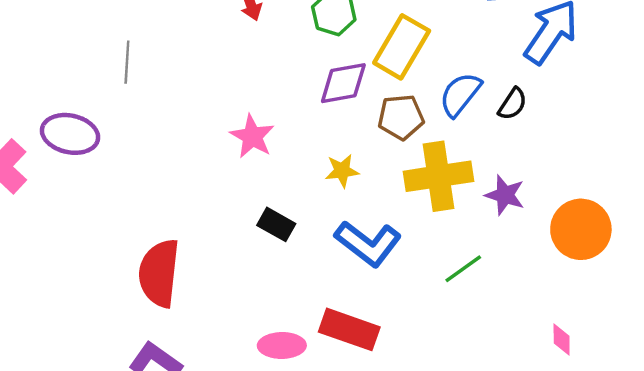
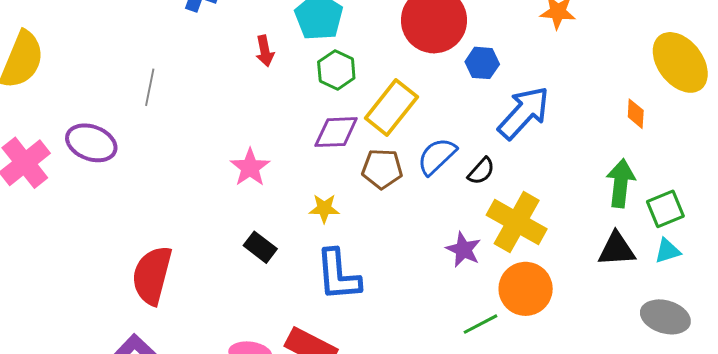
yellow cross: (438, 176) -> (517, 222), moved, turned 30
blue L-shape: (368, 243) -> (338, 275), turned 40
green line: (463, 269) -> (480, 324), moved

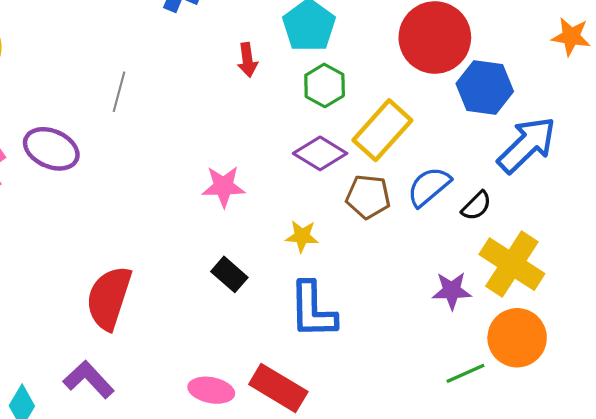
blue hexagon: (482, 63) -> (485, 87), size x1.5
purple diamond: (336, 132) -> (320, 153), turned 30
pink star: (250, 167) -> (223, 186), turned 30
purple star: (463, 250) -> (452, 291), turned -30

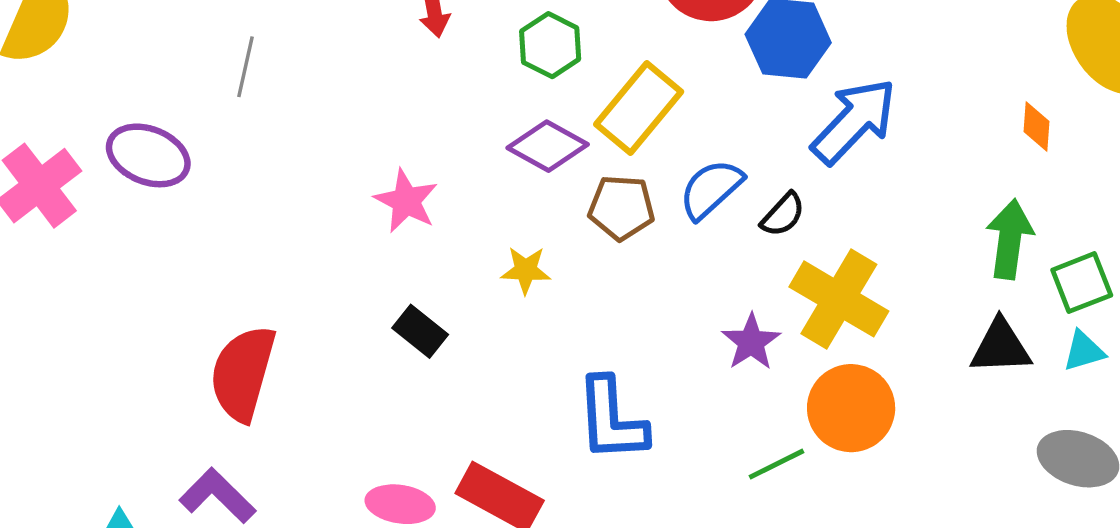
pink star: (223, 186) -> (406, 201), turned 30
purple star: (452, 291) -> (751, 342), turned -30
blue L-shape: (313, 310) -> (611, 420), moved

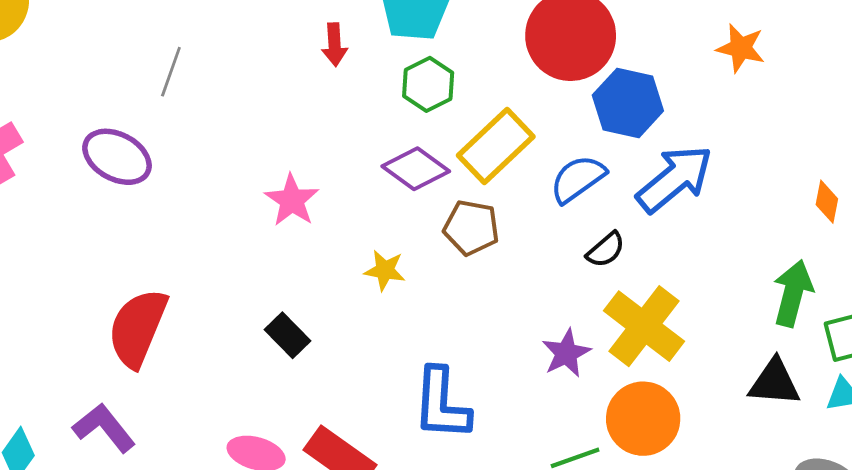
purple ellipse: (148, 155) -> (117, 157), moved
blue semicircle: (711, 189) -> (578, 179), moved
black rectangle: (420, 331) -> (288, 335), moved

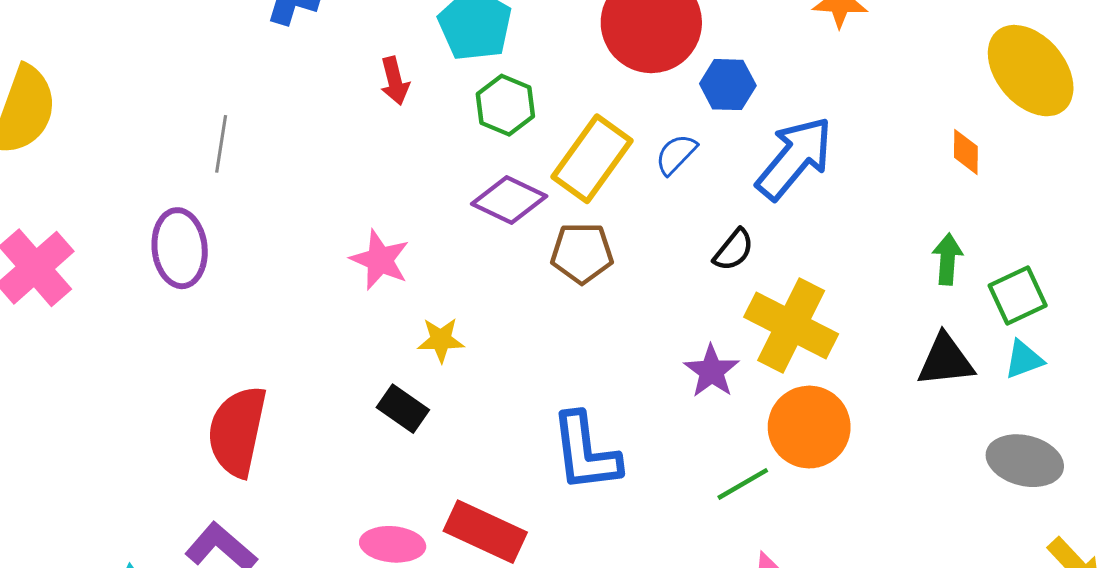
blue hexagon: (628, 103) -> (728, 85), size x0.7
purple ellipse: (117, 157) -> (180, 248), turned 66
blue semicircle: (578, 179) -> (676, 154), moved, size x0.7
yellow star: (385, 270) -> (441, 340), moved
green arrow: (793, 293) -> (947, 259), size x0.7

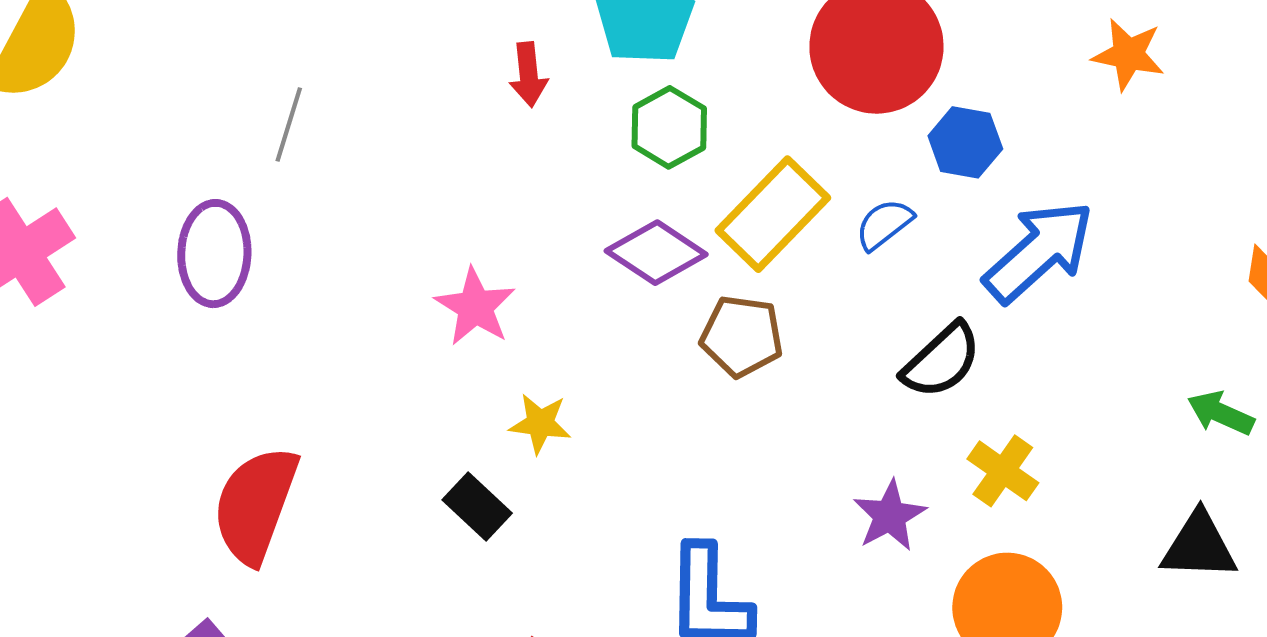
black semicircle: (734, 250) -> (942, 361), size x1.4
green arrow: (947, 259) -> (1221, 413), turned -78
yellow cross: (791, 326) -> (1003, 471), size x0.6

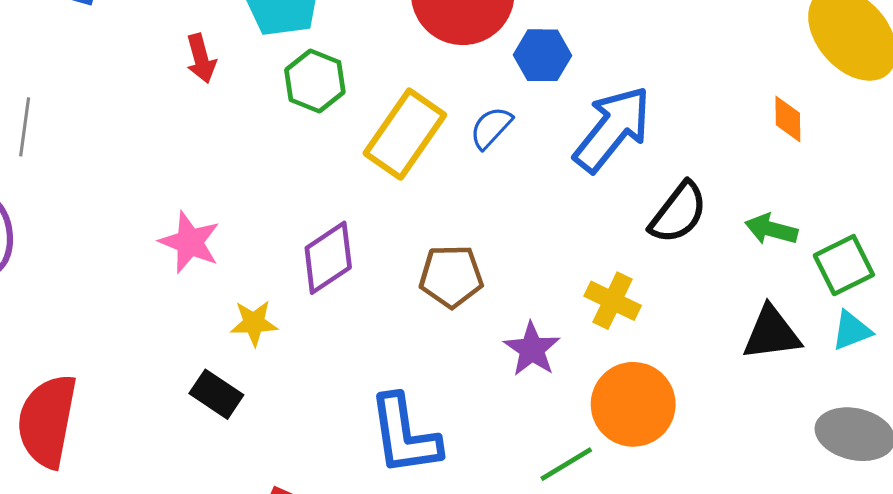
purple diamond: (656, 253) -> (328, 258), moved, turned -58
brown pentagon: (742, 336) -> (451, 276), moved
black semicircle: (942, 361) -> (678, 213), moved

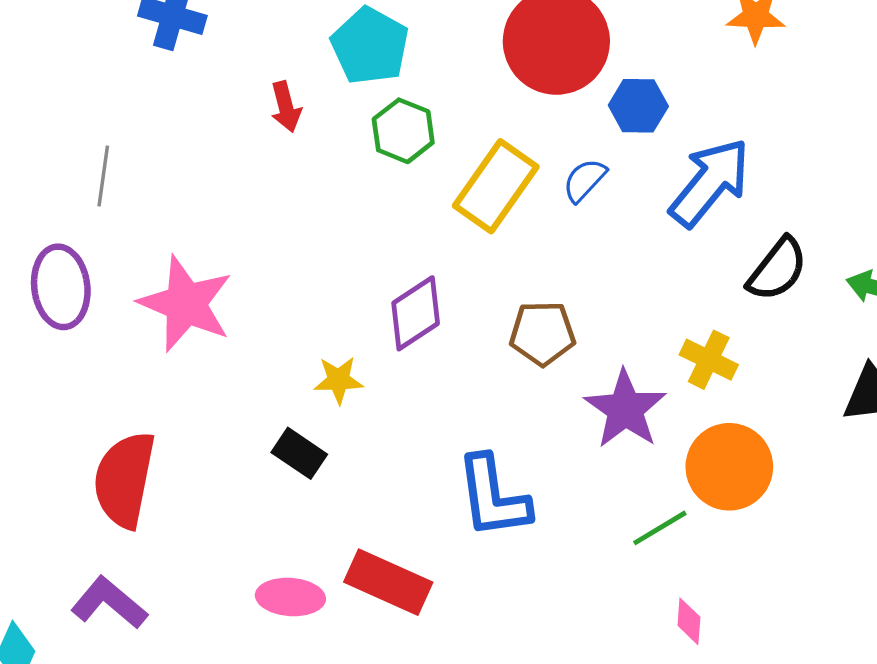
pink star: (190, 242) -> (186, 304), moved, size x1.5
purple star: (532, 349) -> (625, 409), size x1.4

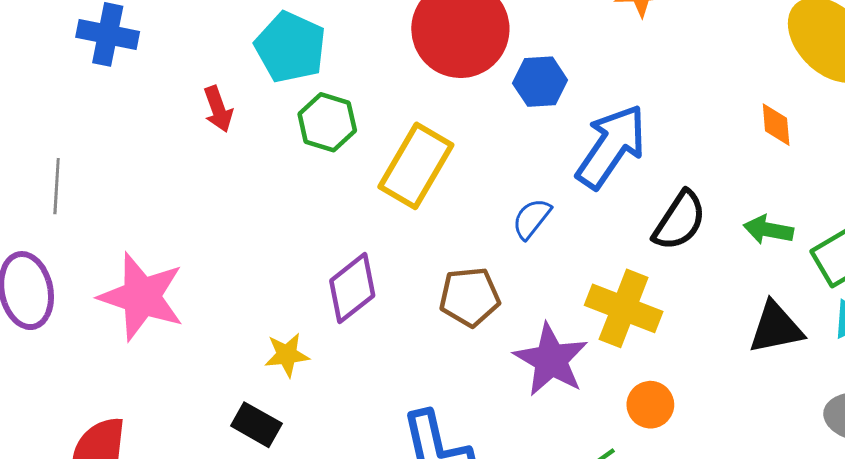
blue semicircle: (585, 180) -> (532, 219), moved
yellow cross: (709, 360) -> (624, 308), size x1.4
orange circle: (729, 467) -> (650, 405), size x0.6

